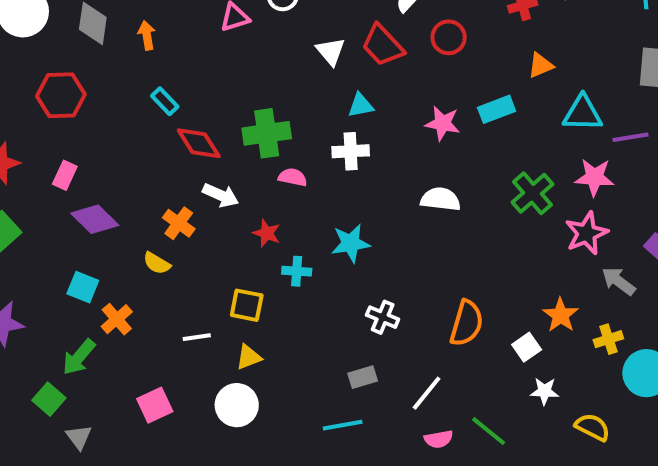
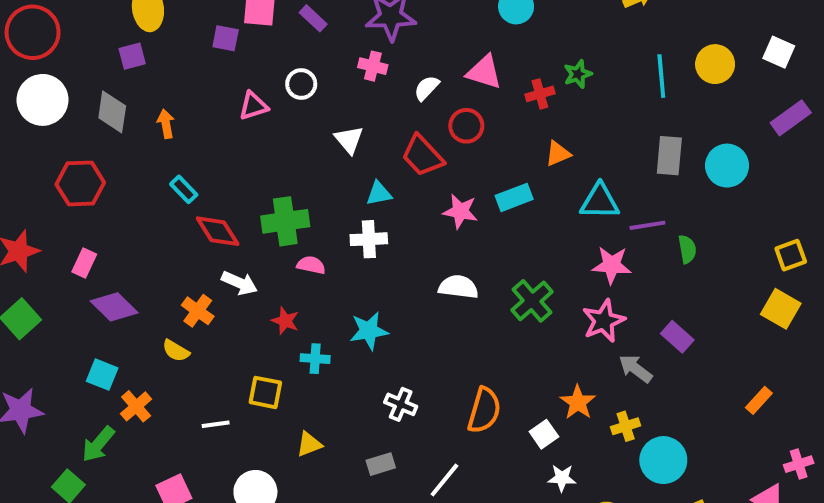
red trapezoid: (383, 45) -> (423, 156), moved
green cross: (533, 193) -> (532, 301), moved
yellow triangle: (249, 357) -> (309, 444), moved

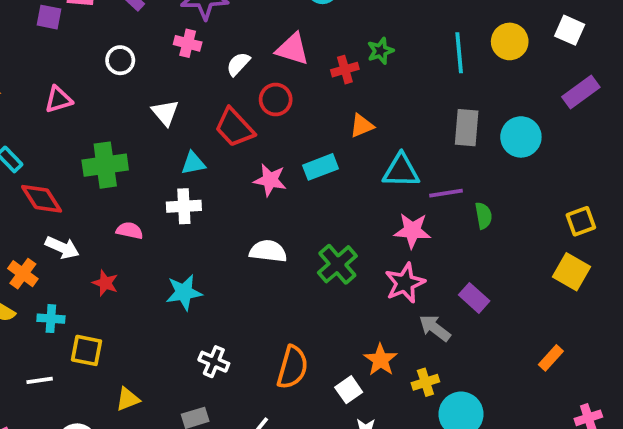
pink triangle: (253, 106) -> (58, 100), moved
green cross: (285, 221) -> (105, 165), moved
cyan cross: (315, 359) -> (51, 319), moved

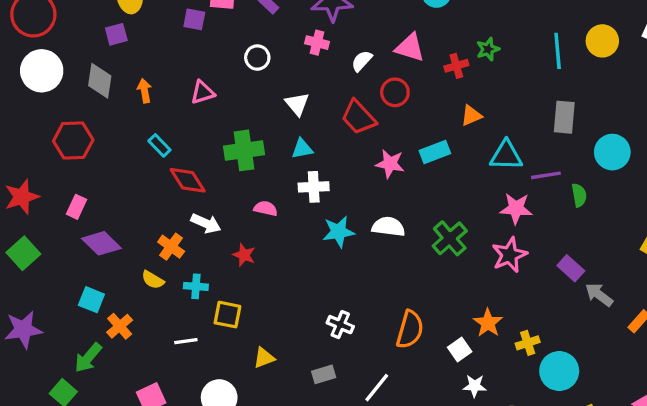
cyan circle: (521, 137) -> (612, 152), moved
cyan triangle: (193, 163) -> (302, 149), moved
cyan star: (184, 292) -> (339, 232), moved
gray arrow: (435, 328) -> (599, 295), moved

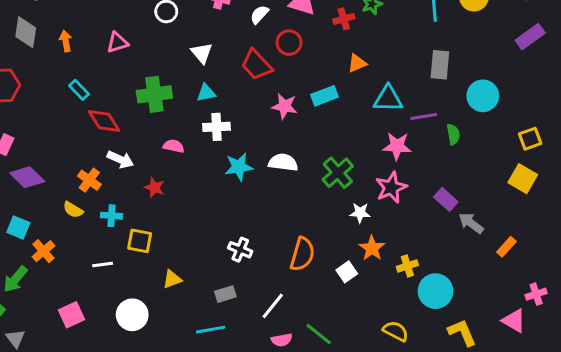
white star: (475, 386) -> (360, 213), moved

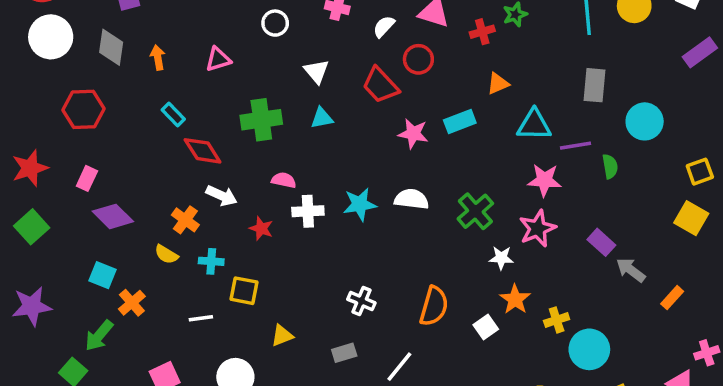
white cross: (217, 127) -> (308, 211), moved

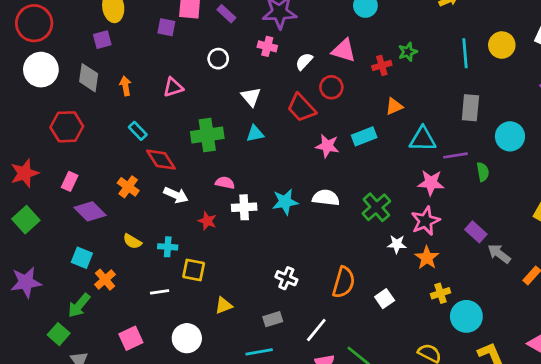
orange cross: (185, 220) -> (128, 187), moved
orange star: (515, 299) -> (427, 258), moved

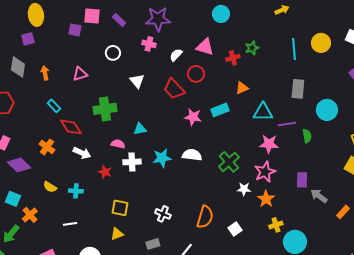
cyan triangle: (255, 134) -> (140, 129), moved
purple rectangle: (476, 232) -> (302, 180), turned 49
yellow square: (194, 270) -> (120, 208), moved

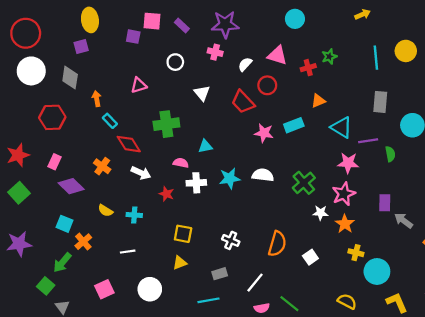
orange arrow: (45, 73) -> (97, 99), moved
cyan triangle: (263, 112) -> (341, 127), turned 30
yellow cross: (276, 225) -> (356, 253), turned 32

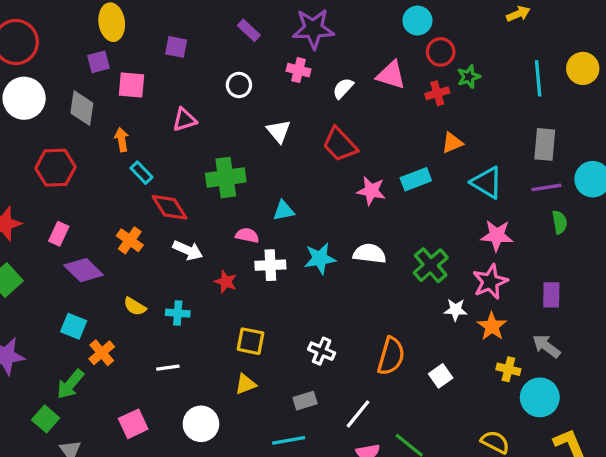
pink square: (152, 21) -> (132, 85), moved
red circle: (267, 85) -> (441, 52), moved
purple line: (368, 141) -> (546, 187), moved
gray arrow: (404, 221) -> (546, 346), moved

